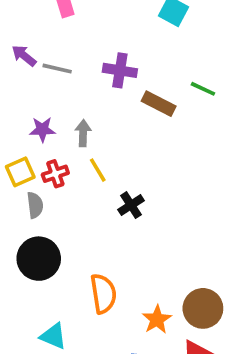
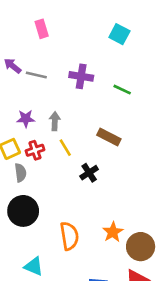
green line: (203, 89) -> (122, 90), moved
brown rectangle: (159, 104) -> (109, 137), moved
orange star: (157, 319) -> (113, 232), moved

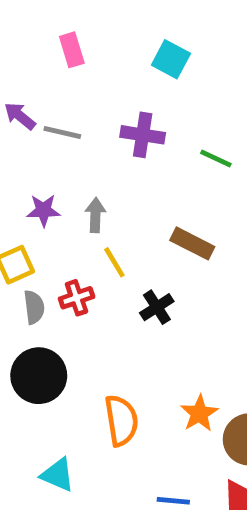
cyan square: (119, 34) -> (171, 59), moved
red cross: (35, 150) -> (77, 298), moved

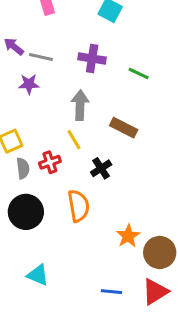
purple star: (43, 210) -> (29, 84), moved
gray arrow: (95, 215) -> (80, 105), moved, size x1.4
orange semicircle: (121, 421) -> (79, 206), moved

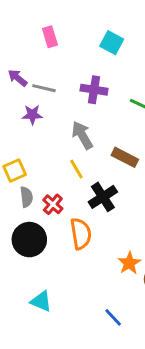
gray arrow: (80, 105) -> (82, 135), turned -32
red cross: (50, 162) -> (53, 204), moved, turned -30
black cross: (101, 168) -> (103, 197), size x1.4
blue line: (112, 292) -> (113, 317), turned 42

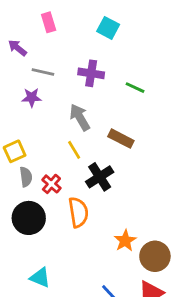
purple arrow: (18, 78) -> (17, 48), moved

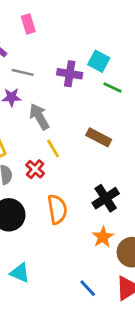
cyan square: (108, 28) -> (99, 61), moved
gray arrow: (80, 117) -> (39, 117), moved
black cross: (100, 177) -> (106, 198), moved
red cross: (51, 184) -> (35, 169), moved

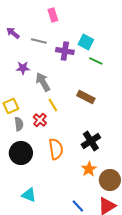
pink rectangle: (28, 24) -> (53, 15), moved
gray line: (23, 72) -> (39, 41), moved

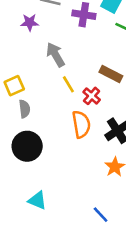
purple star: (23, 68) -> (30, 22), moved
red cross: (40, 120) -> (92, 96), moved
orange semicircle: (56, 149) -> (81, 124), moved

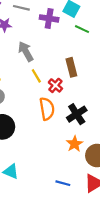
brown rectangle: (111, 74) -> (71, 67), turned 48
blue line: (101, 215) -> (63, 183), turned -32

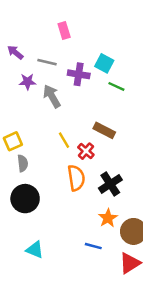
gray arrow: (26, 51) -> (52, 96), moved
brown rectangle: (71, 67) -> (104, 130), turned -48
blue line: (63, 183) -> (93, 246), moved

